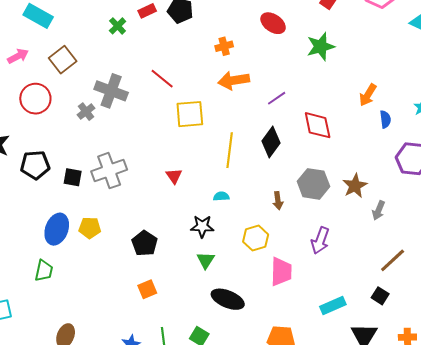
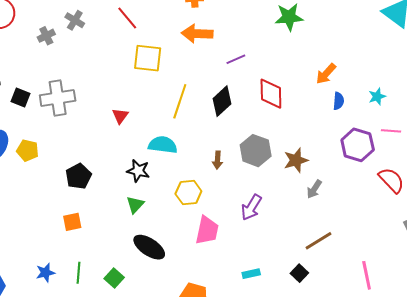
gray cross: (111, 91) -> (75, 20), size x0.6
cyan semicircle: (221, 196) -> (163, 145), size x1.8
cyan rectangle: (333, 306) -> (251, 274), size x0.7

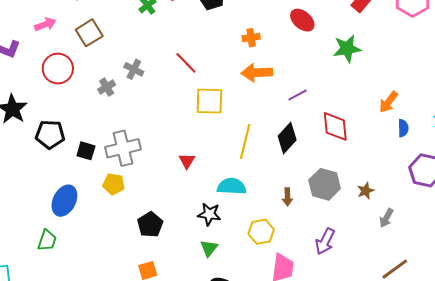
yellow pentagon: (28, 150) -> (114, 184), moved
brown star: (296, 160) -> (366, 191), size x0.7

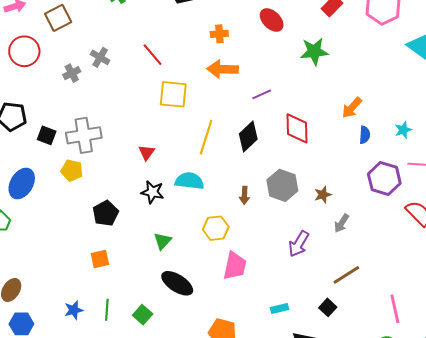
black star: (209, 214) -> (152, 192), moved
purple arrow: (325, 241) -> (299, 244), moved

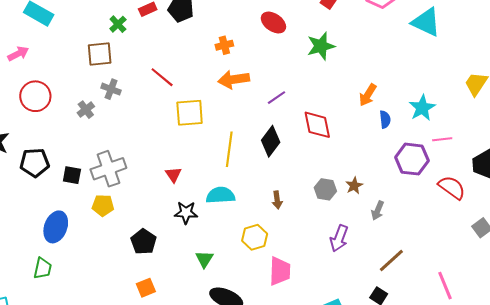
brown square: (58, 18) -> (100, 54), moved, turned 32
cyan star: (403, 130) -> (422, 108), size x1.5
gray hexagon: (282, 185) -> (325, 189), moved, size x0.7

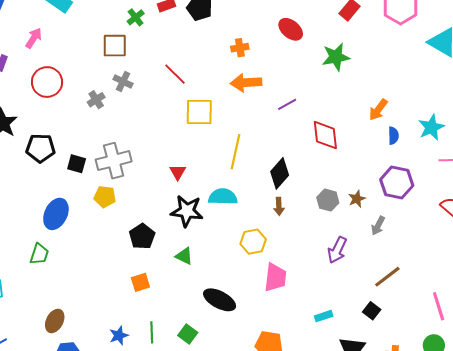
pink arrow: (18, 54) -> (34, 38), turned -35
black diamond: (271, 141) -> (280, 173), moved
purple hexagon: (412, 159) -> (397, 183), moved
black star: (186, 213) -> (187, 211), size x1.4
green triangle: (204, 259) -> (184, 256), moved, turned -42

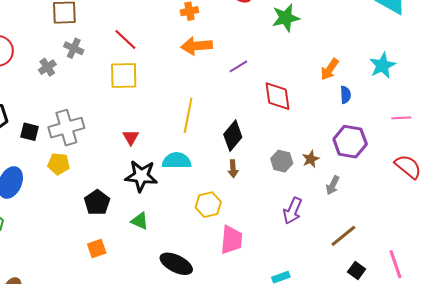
yellow square: (199, 112) -> (124, 75), moved
cyan star: (431, 127) -> (382, 65), moved
black square: (372, 311) -> (357, 270), moved

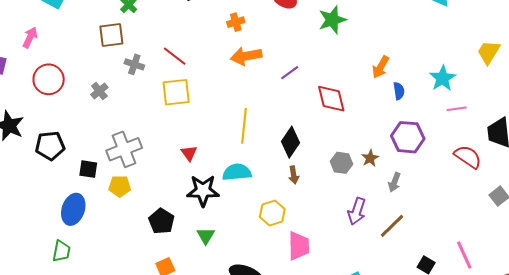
gray cross: (74, 48) -> (134, 64), moved
cyan star: (382, 65) -> (443, 78), moved
black square: (30, 132) -> (88, 169), moved
green triangle: (140, 221) -> (206, 236), turned 42
brown line: (343, 236) -> (392, 226), moved

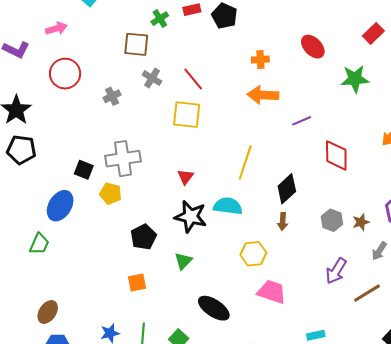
pink arrow: (30, 37) -> (56, 28), turned 35
black pentagon: (50, 146) -> (21, 150), moved
pink trapezoid: (299, 246) -> (272, 292), turned -84

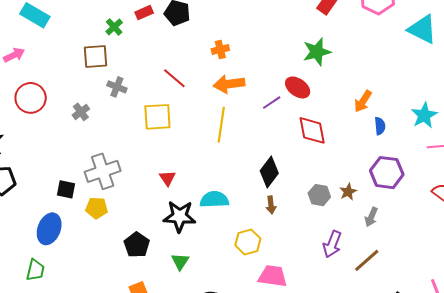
red ellipse: (313, 47) -> (298, 87), moved
red line: (193, 79) -> (174, 78), moved
yellow line: (245, 163) -> (221, 125), moved

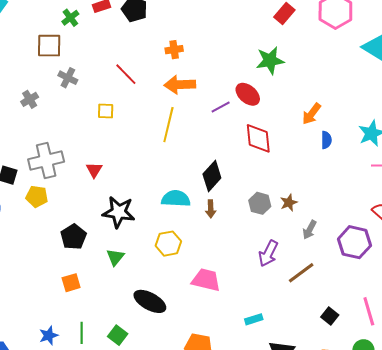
yellow square: (157, 117) -> (106, 111), size x0.6
purple hexagon: (387, 173) -> (354, 242), moved
red triangle: (167, 178) -> (94, 170), moved
cyan semicircle: (214, 199) -> (176, 199), moved
yellow hexagon: (248, 242) -> (168, 244), moved

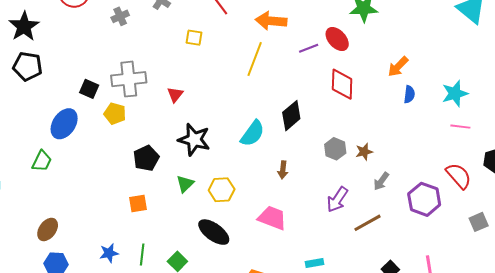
cyan semicircle: (176, 199) -> (253, 133), turned 116
brown arrow: (211, 209) -> (283, 170), moved
yellow hexagon: (168, 244) -> (222, 190), moved

